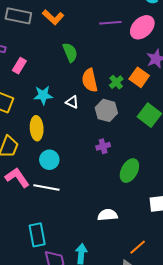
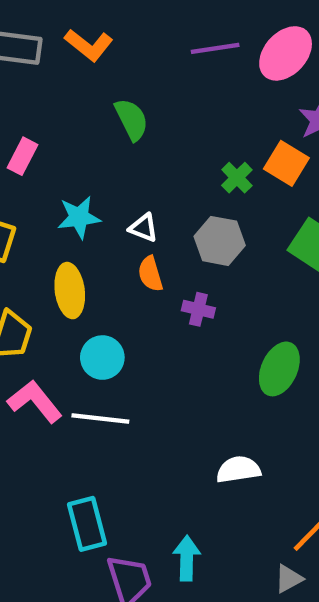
orange semicircle: (90, 80) -> (150, 274), moved, size x0.7
purple cross: (103, 146) -> (198, 309), moved, turned 32

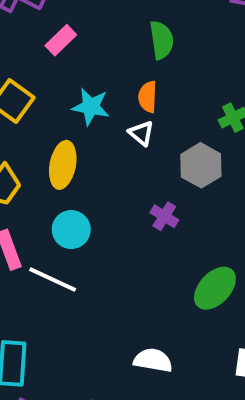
orange semicircle: (150, 274) -> (148, 97), moved

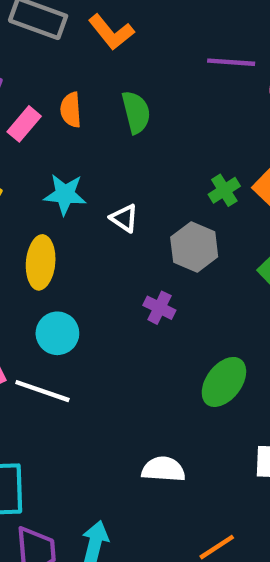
orange semicircle: (148, 97) -> (71, 110), moved

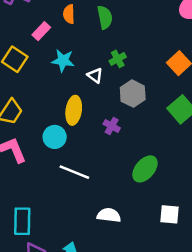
pink rectangle: (24, 124) -> (41, 31), moved
green cross: (224, 190) -> (118, 59), moved
yellow ellipse: (41, 262) -> (74, 110), moved
white line: (42, 391) -> (74, 172), moved

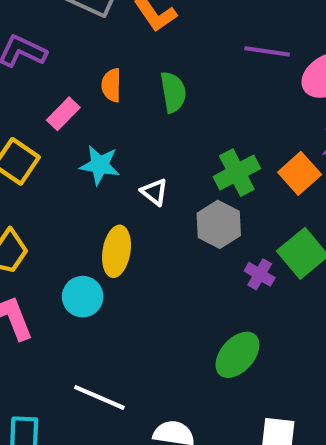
green cross: (118, 59) -> (237, 173), moved, size x1.5
purple cross: (112, 126) -> (260, 274), moved
white line: (74, 172) -> (99, 397), moved

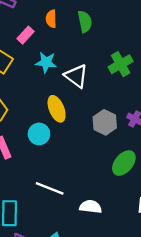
white triangle: (154, 192) -> (76, 76), size x1.6
gray hexagon: (219, 224) -> (105, 122), moved
yellow ellipse: (116, 251) -> (57, 109), turned -30

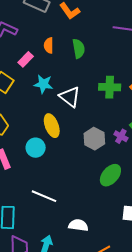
green cross: (121, 64) -> (110, 87), turned 30
white semicircle: (91, 207) -> (78, 225), moved

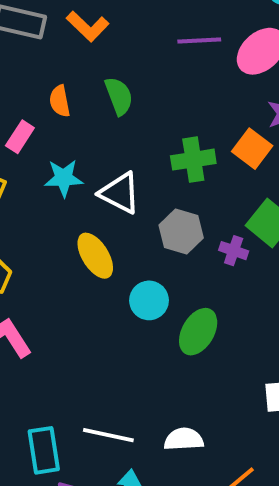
gray hexagon: (94, 139) -> (181, 231), moved
cyan circle: (36, 148) -> (149, 300), moved
green ellipse: (110, 175) -> (198, 332), moved
white line: (44, 196) -> (108, 435), moved

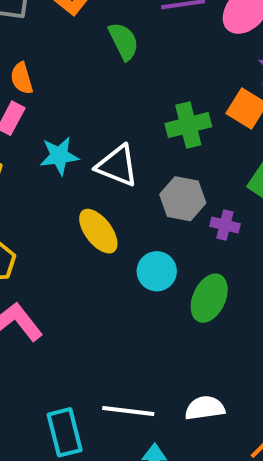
green semicircle: (119, 96) -> (124, 41), moved
orange semicircle: (60, 101) -> (22, 78), moved
purple cross: (234, 251) -> (225, 225), moved

